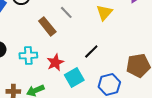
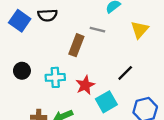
gray line: (66, 12) -> (97, 30), turned -32
brown rectangle: (47, 26) -> (76, 45), turned 60

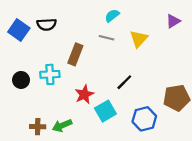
gray line: (97, 30) -> (107, 38), moved
cyan cross: (55, 77) -> (50, 74), moved

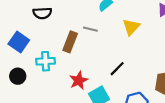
blue square: (19, 30) -> (19, 42), moved
gray line: (107, 38) -> (90, 29), moved
black circle: (21, 80) -> (18, 76), moved

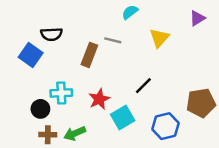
black semicircle: (42, 13) -> (51, 34), moved
cyan cross: (46, 61) -> (61, 93), moved
black circle: (18, 76) -> (40, 109), moved

